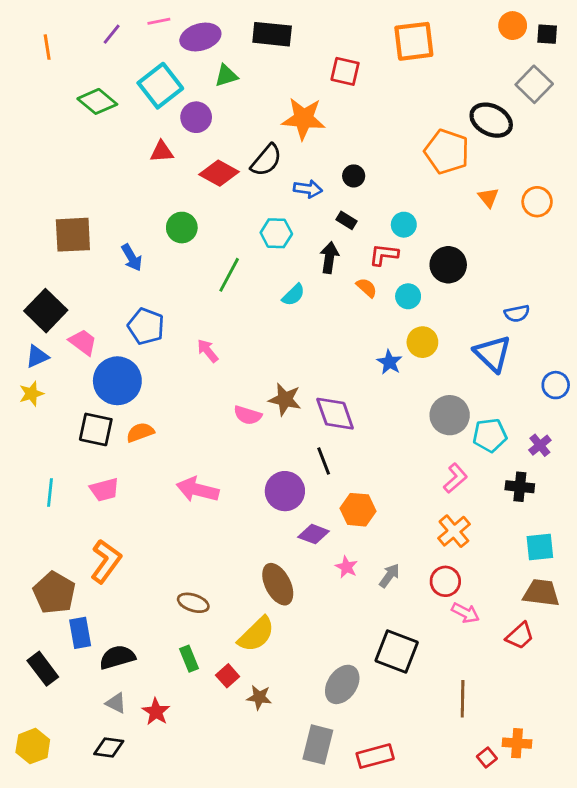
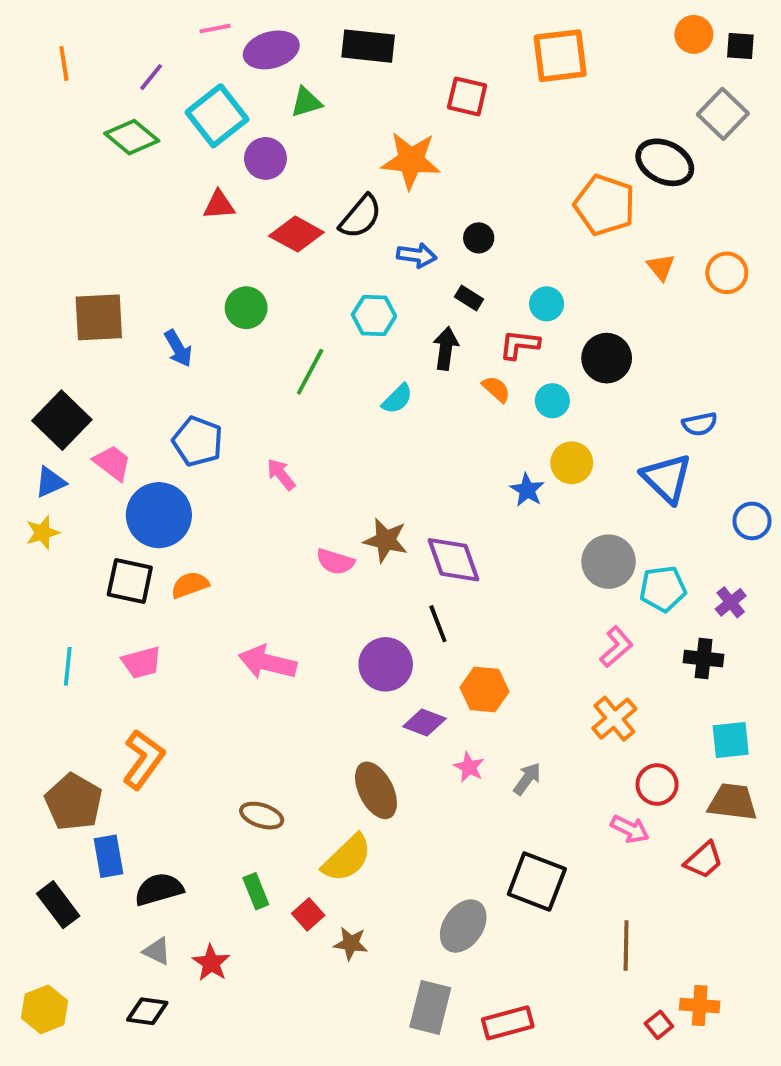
purple line: (112, 34) -> (151, 77), moved
red circle: (445, 581) -> (657, 785), moved

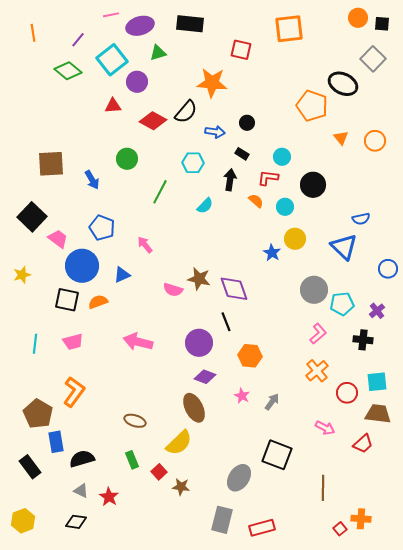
blue triangle: (50, 482) -> (122, 275), moved
purple diamond: (424, 723) -> (205, 377), moved
red circle: (657, 785) -> (347, 393), moved

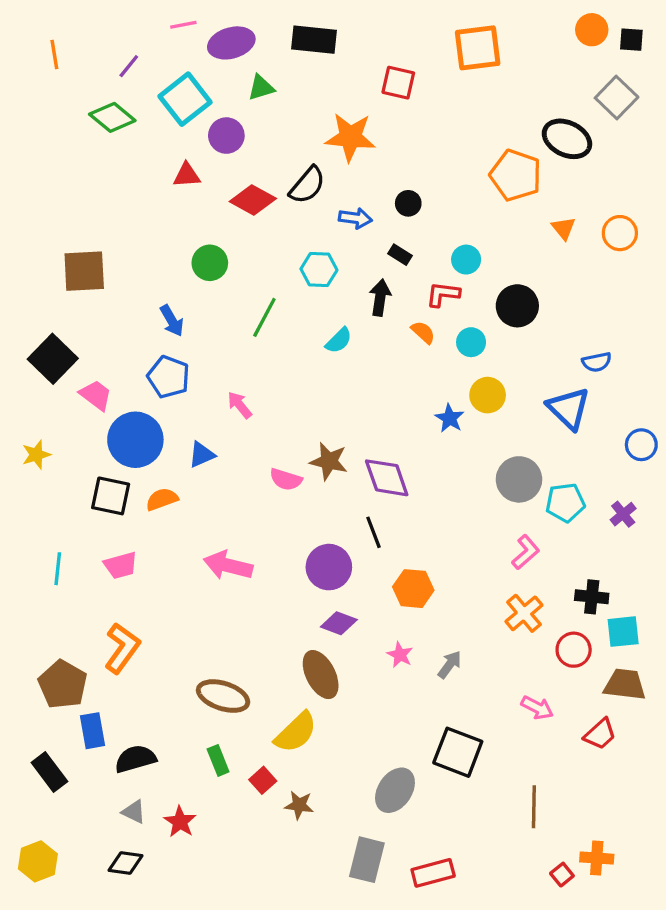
blue arrow: (92, 180) -> (172, 321), moved
black cross: (363, 340) -> (592, 597), moved
brown ellipse: (135, 421) -> (223, 696), size x1.4

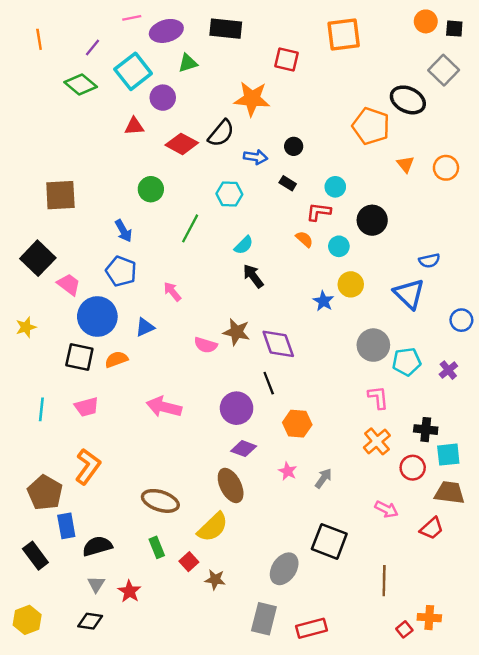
black arrow: (380, 298) -> (253, 276), moved, turned -45
pink L-shape: (526, 552) -> (378, 397), turned -55
gray triangle: (134, 812) -> (96, 584), turned 36

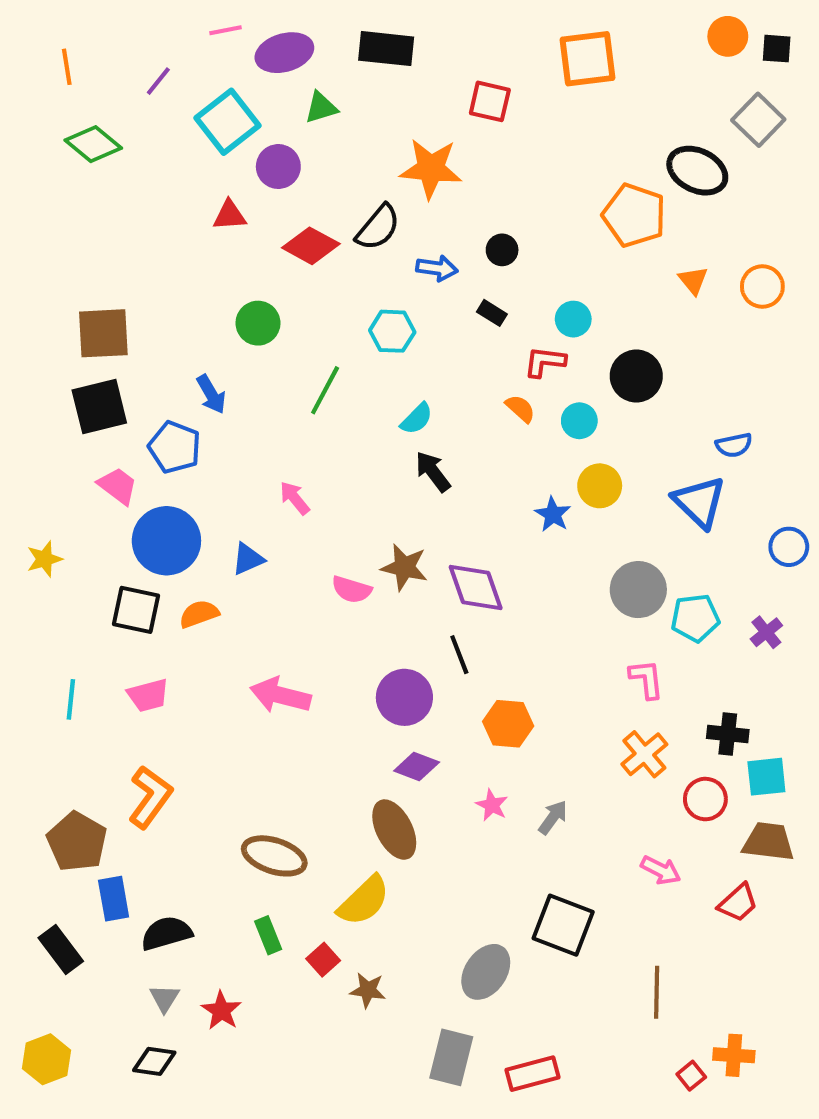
green diamond: (81, 84) -> (93, 144), moved
black square: (38, 258) -> (99, 406), moved, turned 32
blue pentagon: (121, 271) -> (175, 447), moved

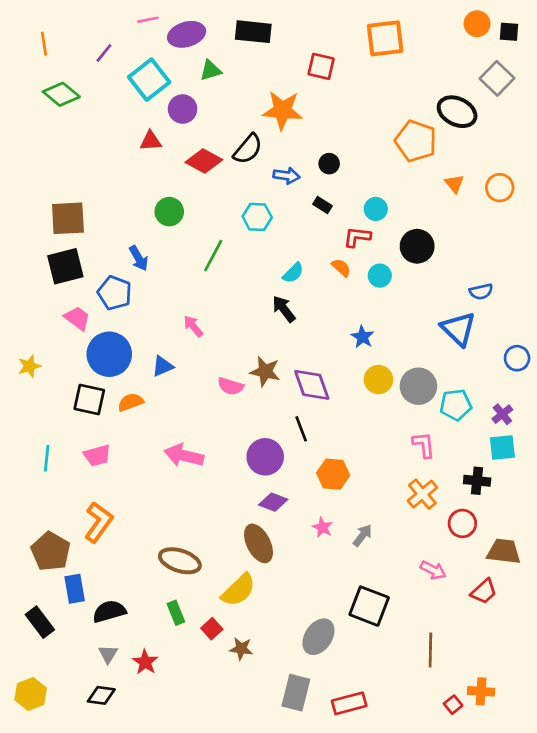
cyan semicircle: (417, 419) -> (293, 273), moved
yellow circle: (600, 486) -> (378, 380), moved
cyan square: (766, 777) -> (502, 447), moved

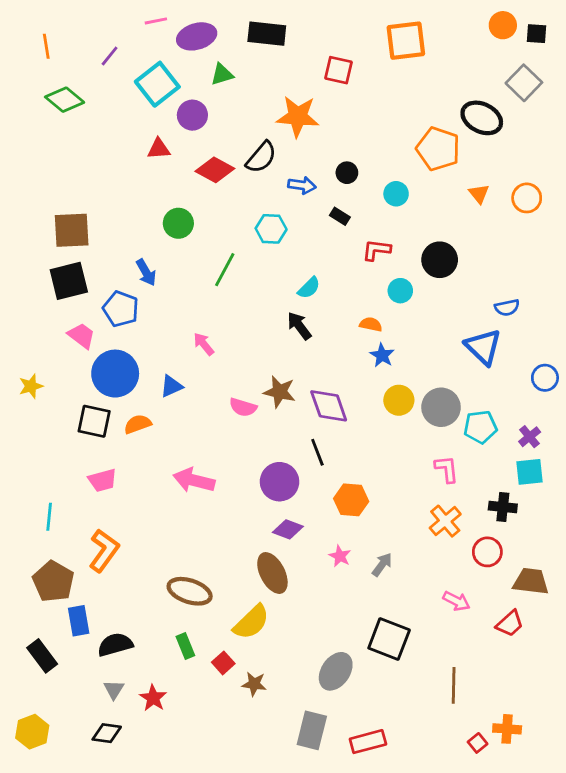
cyan circle: (376, 209) -> (396, 194), moved
orange semicircle: (341, 268) -> (371, 324), moved, turned -30
cyan line: (47, 458) -> (49, 517), moved

